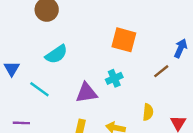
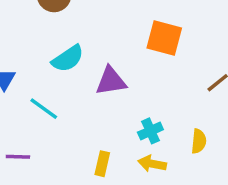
cyan cross: (114, 78) -> (150, 131), moved
purple triangle: (86, 93) -> (111, 81), moved

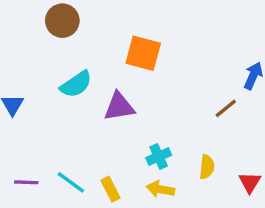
orange square: (164, 38) -> (143, 53), moved
cyan line: (44, 109) -> (71, 182), moved
yellow rectangle: (102, 164) -> (111, 189), turned -40

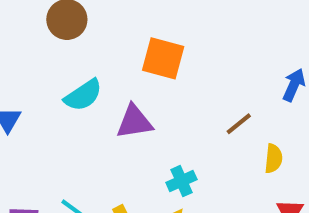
brown line: (226, 108) -> (239, 124), moved
yellow semicircle: (207, 167) -> (273, 159), moved

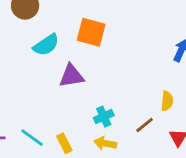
cyan semicircle: (83, 95) -> (46, 45), moved
brown line: (239, 124) -> (145, 125), moved

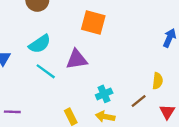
cyan semicircle: (46, 45) -> (40, 44), moved
cyan line: (32, 138) -> (46, 71), moved

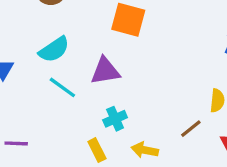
cyan cross: (104, 94) -> (115, 119), moved

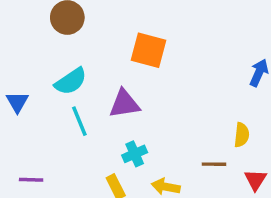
cyan line: (62, 87) -> (79, 121), turned 32
brown line: (191, 129) -> (214, 164), turned 40

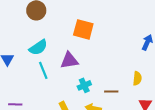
cyan cross: (135, 154) -> (84, 85), moved
brown line: (214, 164) -> (111, 91), moved

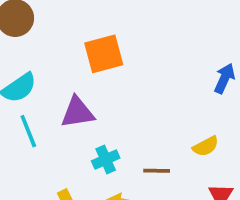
orange square: (83, 29) -> (104, 54), turned -30
yellow semicircle: (137, 78) -> (206, 146), turned 56

